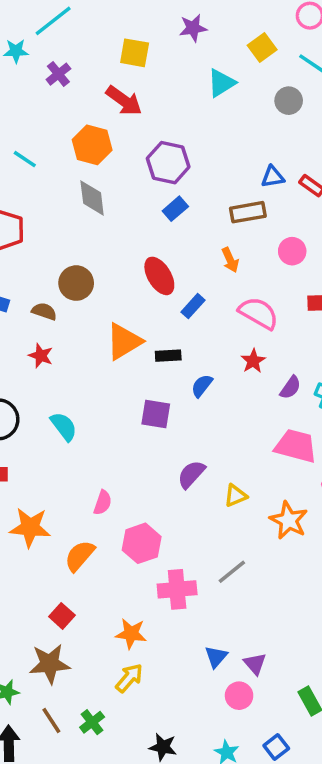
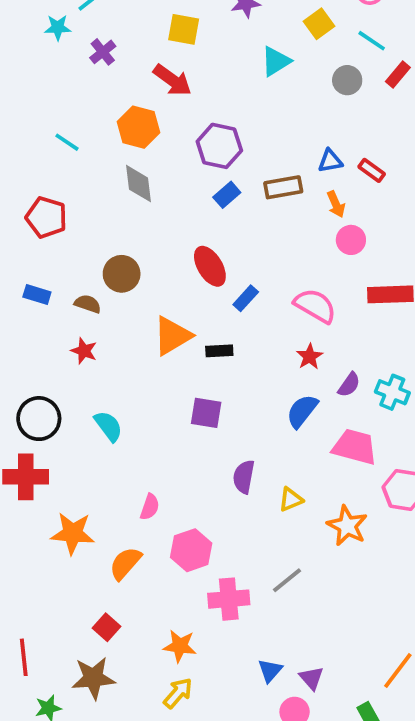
brown rectangle: (248, 212) -> (283, 187), moved
orange arrow: (230, 260) -> (336, 204), moved
blue semicircle: (202, 386) -> (302, 411), moved, size x1.4
purple semicircle: (191, 474) -> (244, 477), turned -32

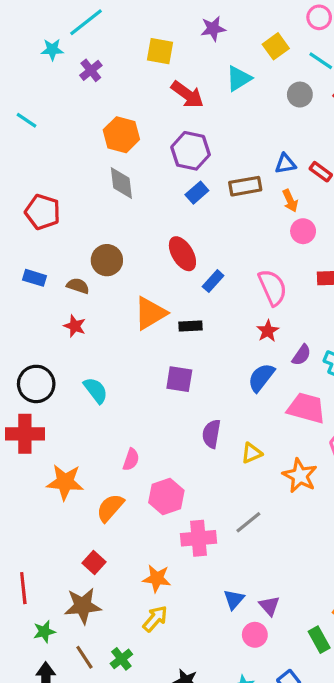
red arrow: (172, 80) -> (187, 95), moved
cyan line: (67, 142) -> (27, 120), moved
pink semicircle: (315, 306) -> (273, 287), turned 36

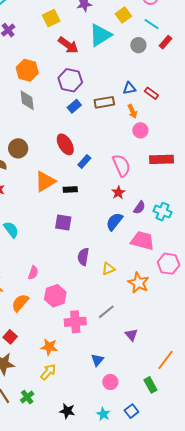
yellow square: (160, 51) -> (51, 18), turned -36
cyan triangle: (239, 78) -> (100, 35), size x1.4
purple triangle: (269, 606) -> (131, 335), moved

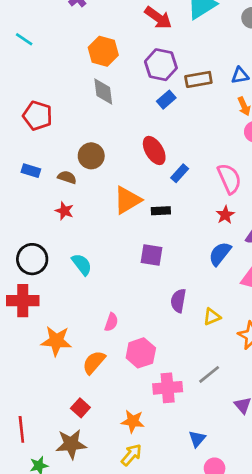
brown rectangle: (104, 102) -> (198, 79), moved

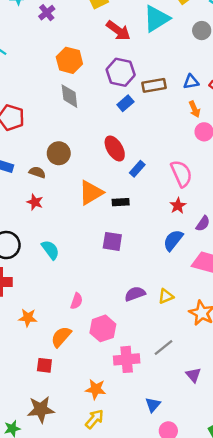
purple semicircle: (178, 301) -> (135, 294), moved, turned 60
orange star: (56, 341) -> (28, 318), size x0.7
red square: (80, 408) -> (44, 365), moved, turned -35

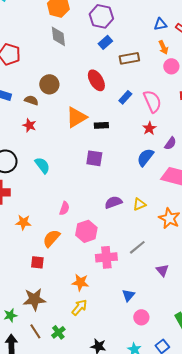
brown rectangle: (154, 85) -> (129, 58), moved
blue rectangle: (137, 169) -> (125, 97), moved

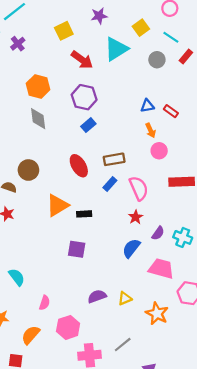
brown rectangle: (129, 58) -> (114, 159), moved
cyan semicircle: (42, 165) -> (17, 277), moved

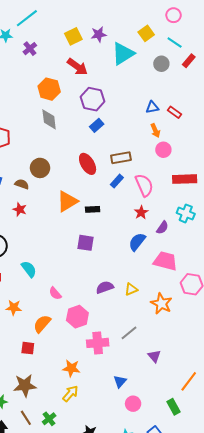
purple star: (99, 16) -> (99, 34), moved
red arrow: (82, 60) -> (77, 67), moved
cyan cross: (183, 237) -> (186, 213), moved
pink semicircle: (45, 303) -> (55, 293), turned 120

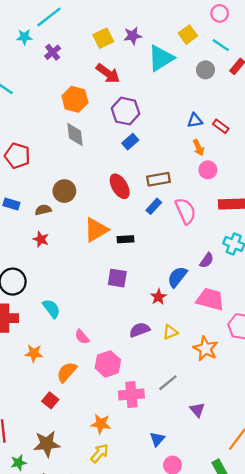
brown semicircle: (22, 184) -> (43, 210), turned -32
red star: (141, 212) -> (158, 297), moved
red square: (28, 348) -> (50, 400), turned 32

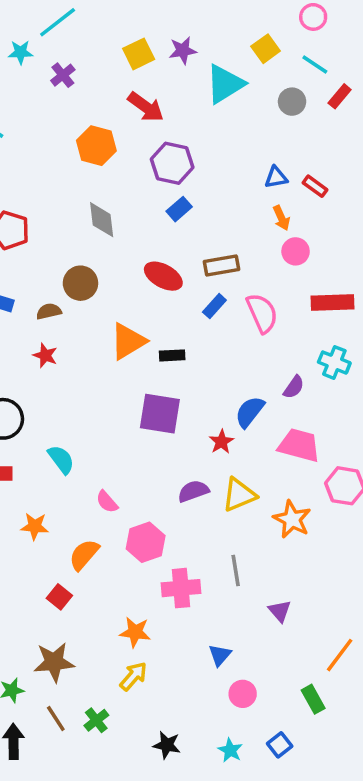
gray diamond: (75, 135) -> (102, 220), moved
red ellipse: (120, 186) -> (163, 276), turned -30
purple square: (117, 278) -> (160, 414), size x1.4
yellow triangle: (170, 332) -> (239, 495), size x1.5
gray line: (168, 383) -> (236, 570), turned -60

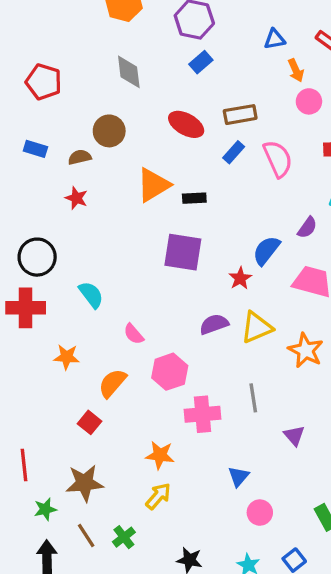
blue triangle: (276, 177) -> (275, 39), moved

